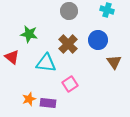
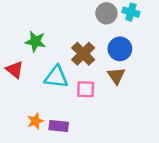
gray circle: (69, 11) -> (106, 13), moved
brown triangle: (114, 62) -> (116, 76), moved
pink square: (70, 84) -> (86, 89), moved, turned 35

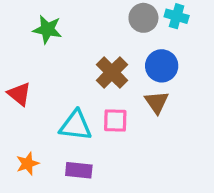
green star: (35, 41) -> (47, 29), moved
cyan triangle: (56, 77) -> (76, 125), moved
orange star: (35, 121) -> (28, 164), moved

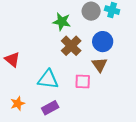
green star: (47, 29) -> (62, 22), moved
pink square: (115, 121) -> (83, 81), moved
purple rectangle: (79, 170) -> (50, 108), turned -35

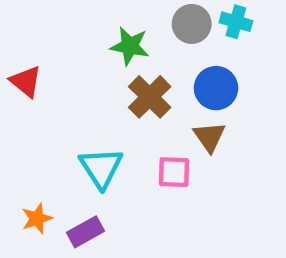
red triangle: (12, 59) -> (26, 81), moved
cyan triangle: (48, 79) -> (101, 168), turned 50
purple rectangle: (50, 108) -> (85, 232), moved

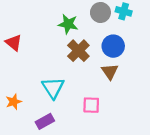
pink square: (174, 172) -> (91, 105), moved
orange star: (37, 219) -> (14, 102), moved

